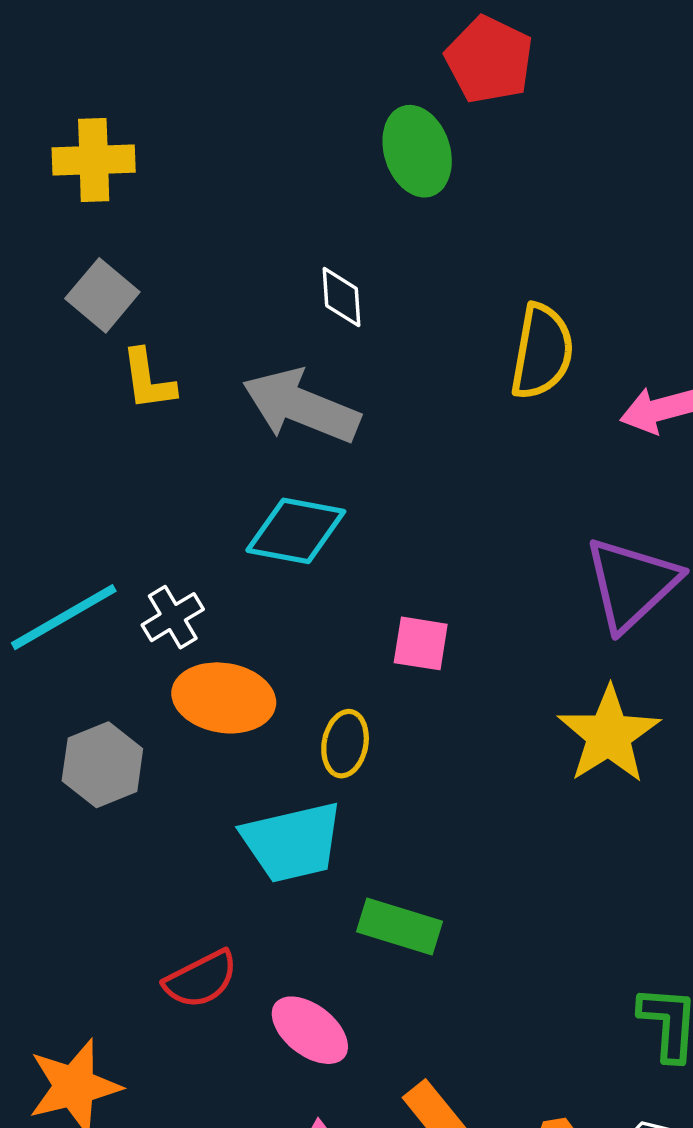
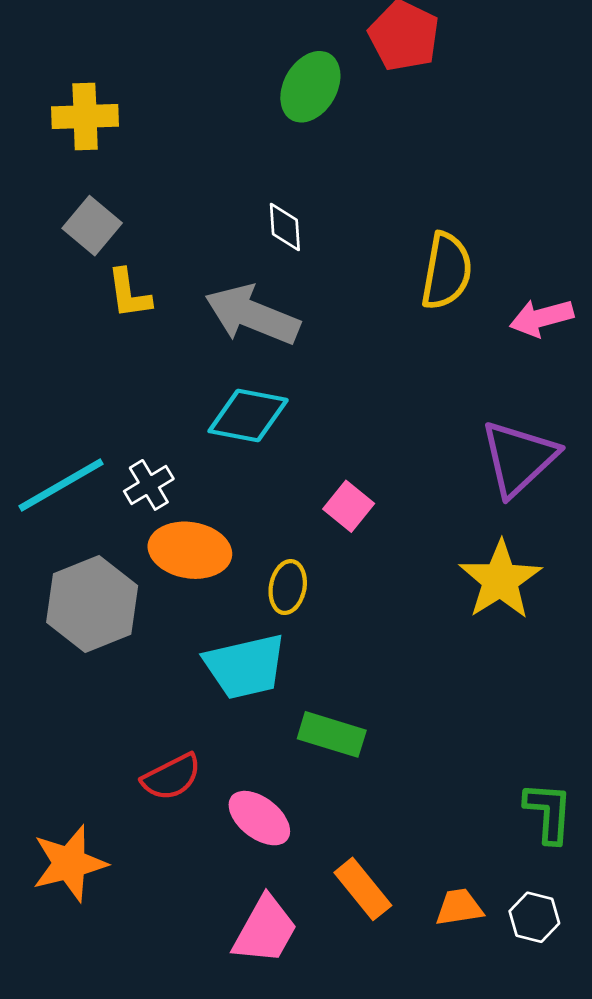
green ellipse: (417, 151) -> (310, 87), moved, turned 48
pink square: (421, 643) -> (349, 506), turned 30
gray hexagon: (102, 765) -> (92, 604), size x1.4

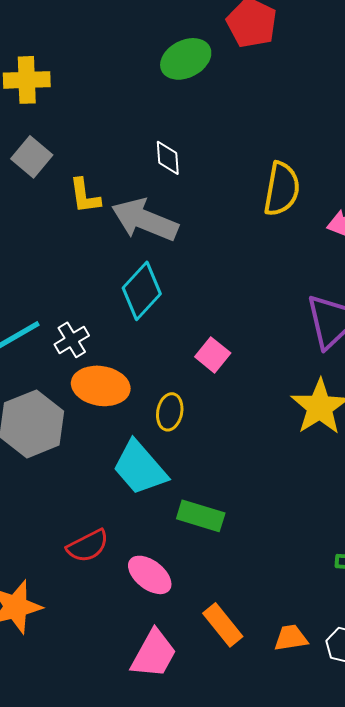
green ellipse: (310, 87) -> (186, 59), turned 33
yellow L-shape: (129, 294) -> (85, 196), moved
cyan diamond: (248, 416) -> (142, 291), turned -58
cyan trapezoid: (245, 666) -> (140, 468), turned 62

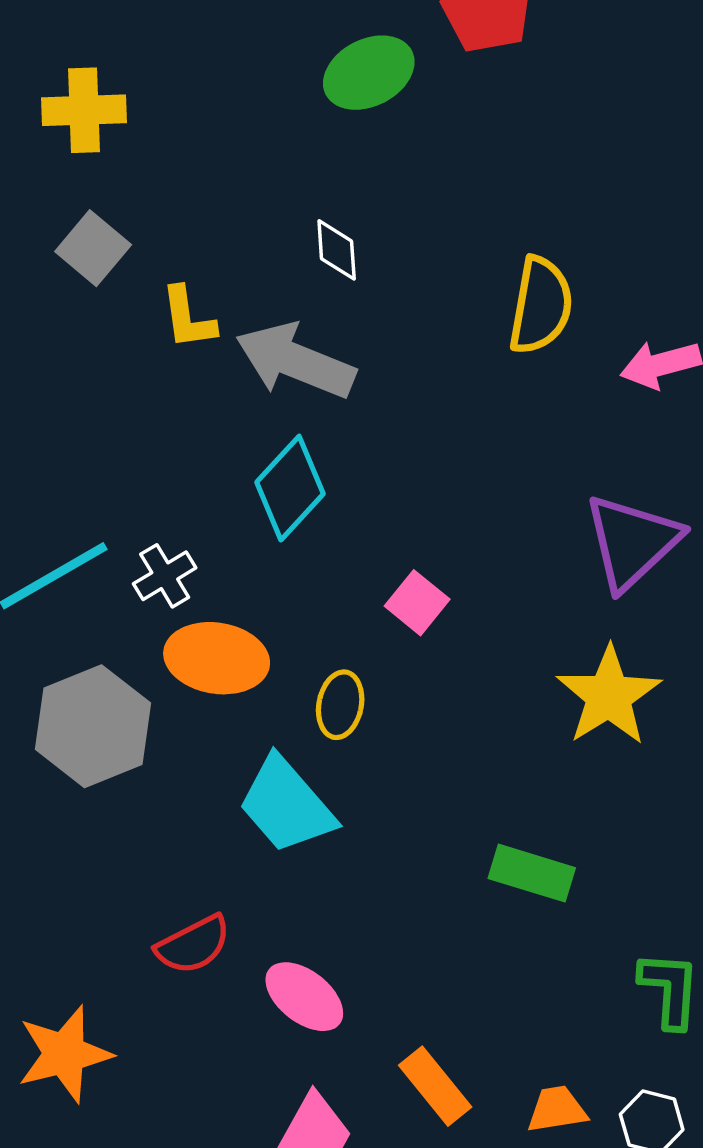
green rectangle: (201, 516) -> (532, 873), moved

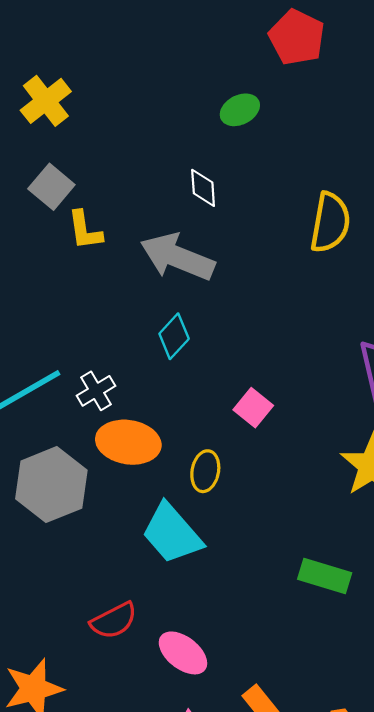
green ellipse: (369, 73) -> (240, 110), moved, size x0.7
yellow cross: (84, 110) -> (46, 101), turned -36
yellow L-shape: (188, 318) -> (85, 230), moved
cyan diamond: (290, 488) -> (174, 336), size x0.7

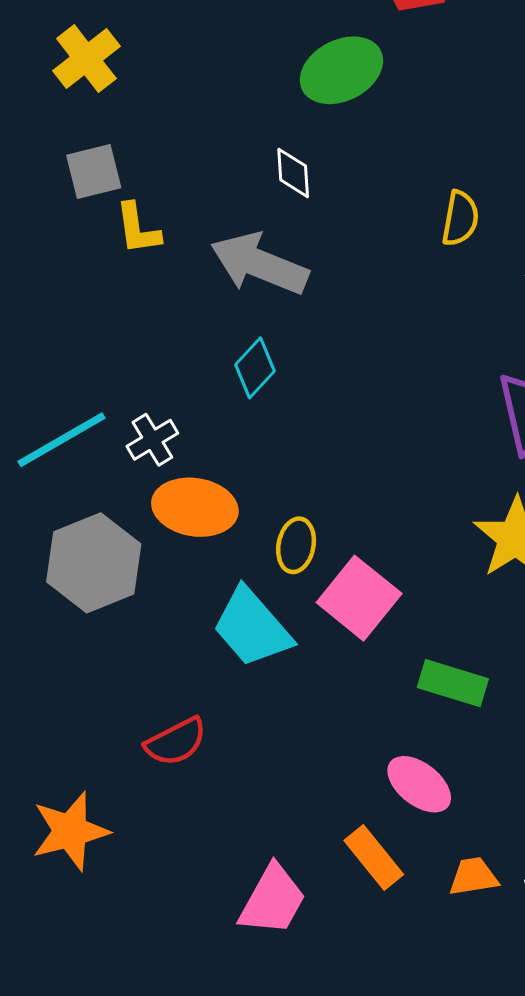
green ellipse: (240, 110) -> (341, 70), size x1.6
gray square: (51, 187) -> (94, 171), turned 36
yellow semicircle: (330, 222) -> (460, 218), size x0.7
pink square: (253, 408) -> (359, 598), moved, size x1.6
pink ellipse: (183, 653) -> (419, 784), moved

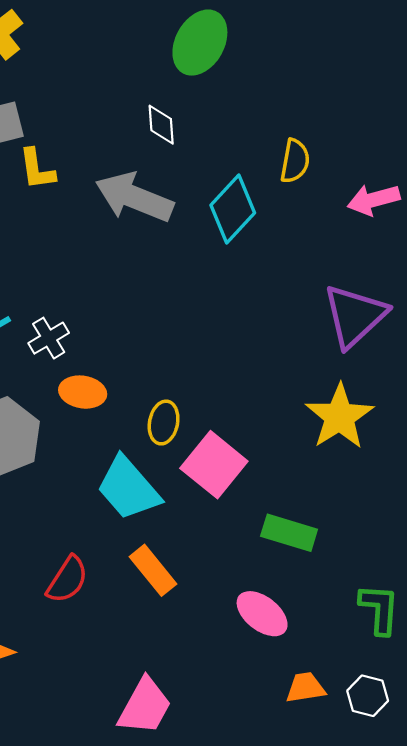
green ellipse: (341, 70) -> (200, 43), turned -34
cyan diamond: (255, 368) -> (233, 209), moved, size x1.4
orange ellipse: (195, 507) -> (83, 392), size x0.7
red semicircle: (176, 742) -> (67, 580), turned -30
orange rectangle: (374, 858) -> (153, 570), moved

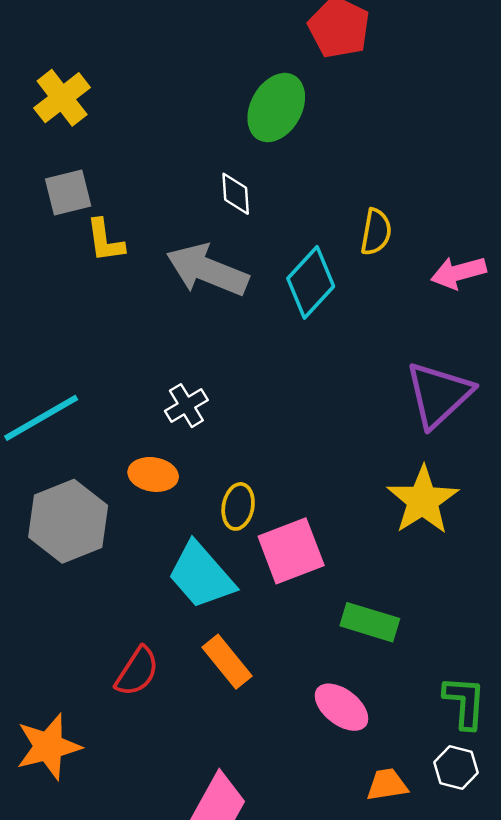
white cross: (49, 338) -> (186, 406), moved
pink square: (214, 465) -> (291, 551), turned 30
white hexagon: (368, 696) -> (456, 767), moved

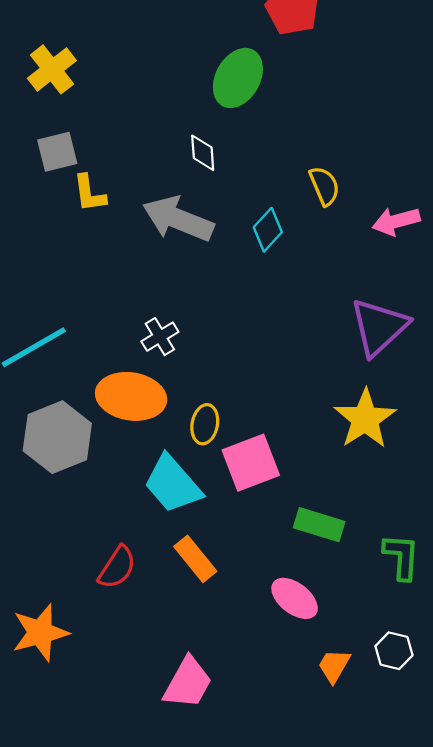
yellow semicircle: (376, 232) -> (324, 186), turned -33
cyan diamond: (311, 282) -> (268, 230), size x0.7
orange ellipse: (153, 474) -> (131, 396), size x1.6
green L-shape: (465, 702) -> (401, 557), moved
orange trapezoid: (387, 785) -> (334, 666), turned -51

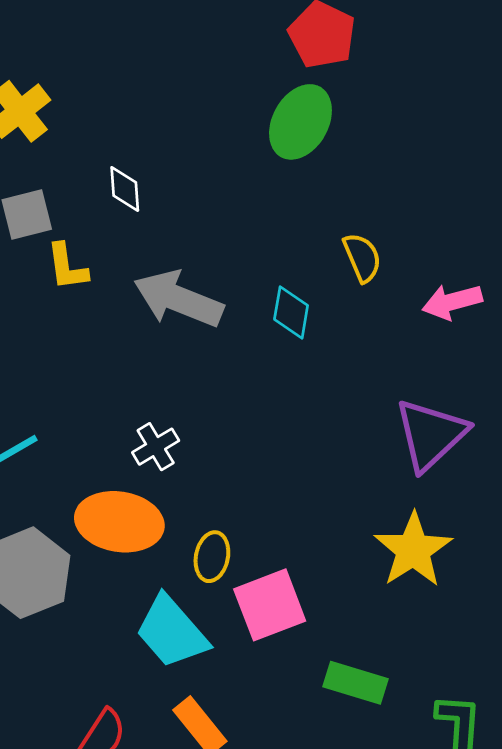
green ellipse: (238, 78) -> (300, 122), moved
white diamond: (203, 153) -> (125, 189), moved
cyan diamond: (268, 230) -> (291, 312), turned -33

